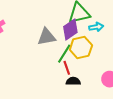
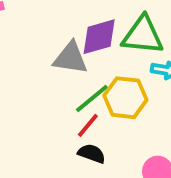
purple diamond: (70, 29) -> (99, 37), moved
red line: (67, 68) -> (88, 125), turned 40

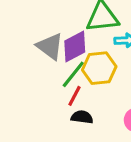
purple diamond: (99, 37) -> (75, 46), moved
gray triangle: (70, 58) -> (50, 46), turned 40

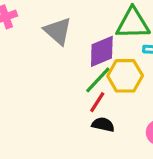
gray triangle: (50, 46) -> (58, 31), moved

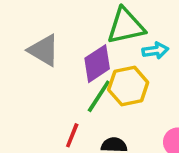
red line: (97, 102) -> (72, 135), moved

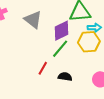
yellow hexagon: (128, 86) -> (89, 42), moved

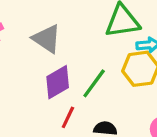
purple diamond: (62, 31) -> (58, 82), moved

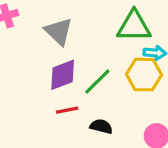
red line: (68, 117) -> (67, 110), turned 45

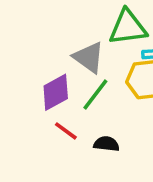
gray triangle: (59, 31) -> (89, 57), moved
red line: (67, 110) -> (66, 131), turned 55

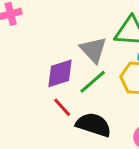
black semicircle: (106, 144) -> (94, 125), size x1.6

